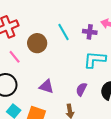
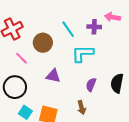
cyan L-shape: (95, 60) -> (83, 54), moved
purple triangle: (46, 86) -> (53, 76), moved

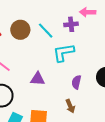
brown circle: (43, 43) -> (20, 30), moved

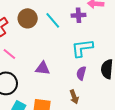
cyan L-shape: (64, 53) -> (82, 48), moved

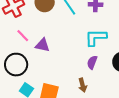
purple triangle: (43, 68) -> (43, 45), moved

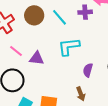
cyan L-shape: (96, 37) -> (69, 47), moved

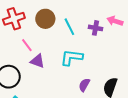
pink line: (16, 51) -> (27, 45), moved

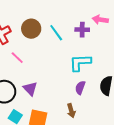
cyan L-shape: (71, 57) -> (80, 63), moved
purple triangle: (37, 61) -> (30, 89), moved, turned 35

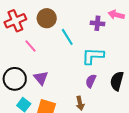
cyan line: (56, 33) -> (67, 37), moved

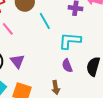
purple semicircle: (91, 81) -> (67, 66), turned -48

